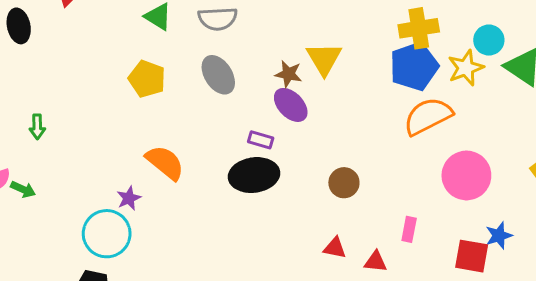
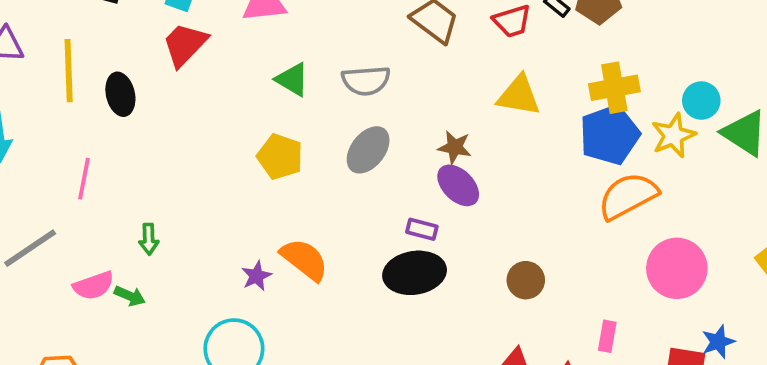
yellow triangle: (324, 59) -> (519, 96), moved, turned -48
gray ellipse: (218, 75) -> (368, 150), turned 72
green arrow: (37, 127) -> (149, 239), moved
purple star: (129, 198) -> (256, 276), moved

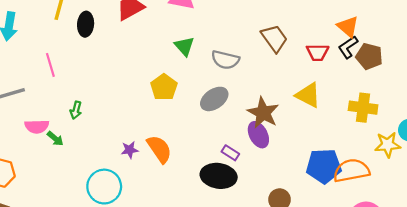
blue pentagon: (610, 135) -> (324, 166), moved
brown star: (455, 147) -> (263, 113), size x1.6
pink line: (84, 179) -> (50, 65), turned -45

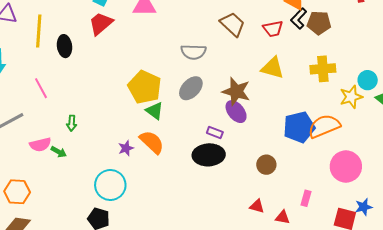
green triangle: (184, 46) -> (155, 111), moved
yellow pentagon: (164, 87) -> (145, 87), size x1.4

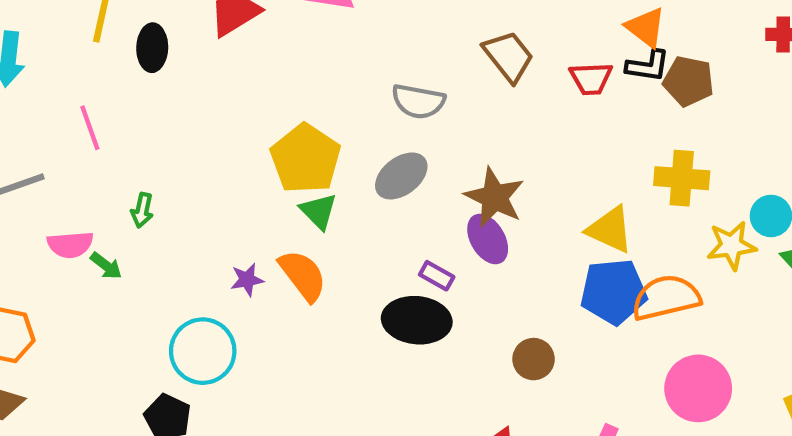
black L-shape: (299, 19) -> (648, 66), turned -135
yellow triangle: (273, 68) -> (610, 230), moved

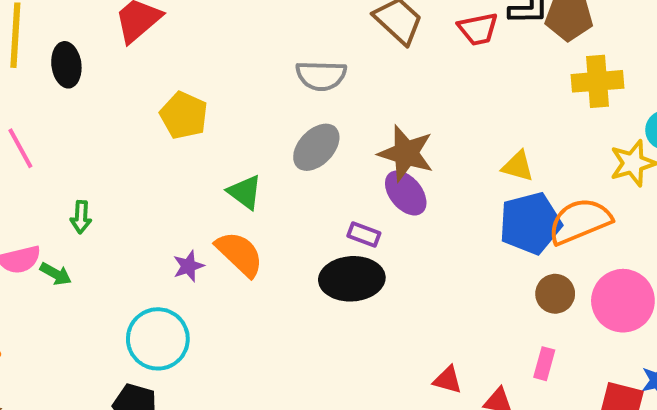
yellow pentagon: (305, 159) -> (184, 115), moved, size x0.7
yellow cross: (682, 178) -> (598, 81), moved
yellow triangle: (610, 230) -> (518, 166), size x0.7
brown circle: (534, 359) -> (555, 294), moved

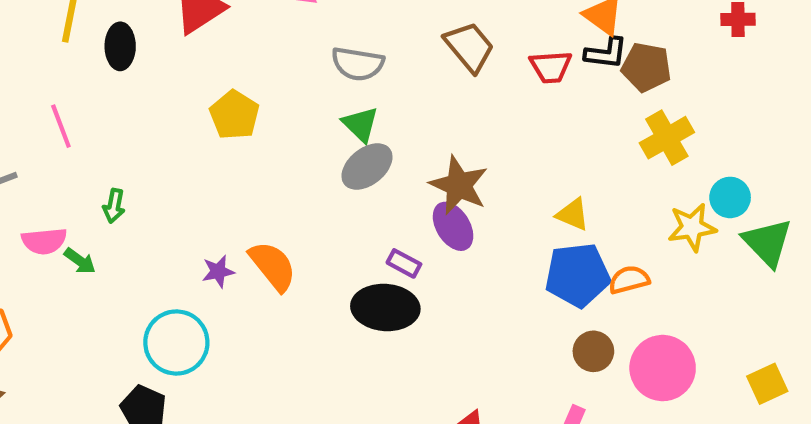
gray semicircle: (321, 76) -> (358, 64), moved
yellow cross: (598, 81) -> (667, 138), turned -33
green triangle: (245, 192) -> (360, 124), moved
orange semicircle: (580, 221) -> (629, 280), size x0.6

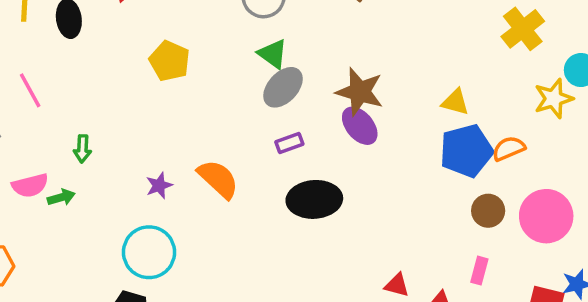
green arrow: (80, 261) -> (61, 197), turned -44
purple rectangle: (404, 263) -> (289, 143), moved, turned -40
purple star: (218, 271) -> (159, 185), moved

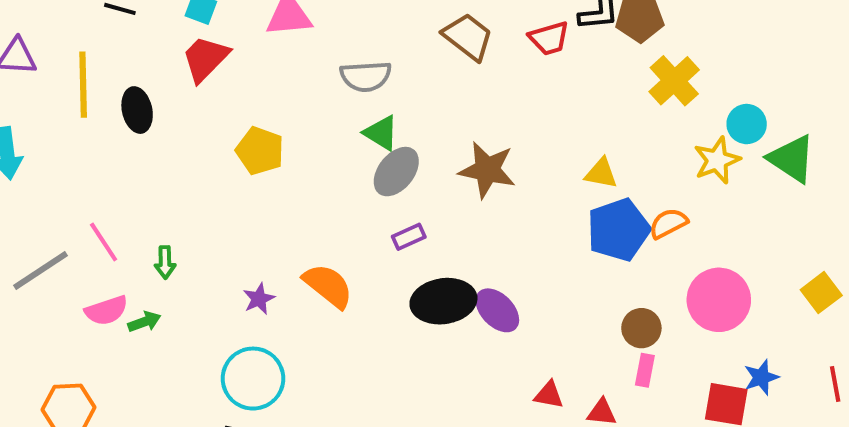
pink line: (30, 90) -> (104, 242), moved
purple ellipse: (360, 126) -> (497, 310), moved
brown circle: (488, 211) -> (641, 328), moved

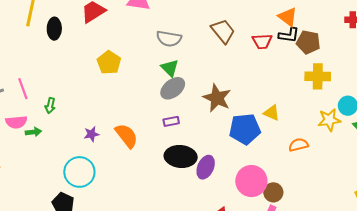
yellow cross: (674, 81) -> (318, 76), turned 30
blue pentagon: (619, 230) -> (245, 129), moved
pink circle: (719, 300) -> (251, 181), moved
purple ellipse: (497, 310) -> (206, 167), turned 55

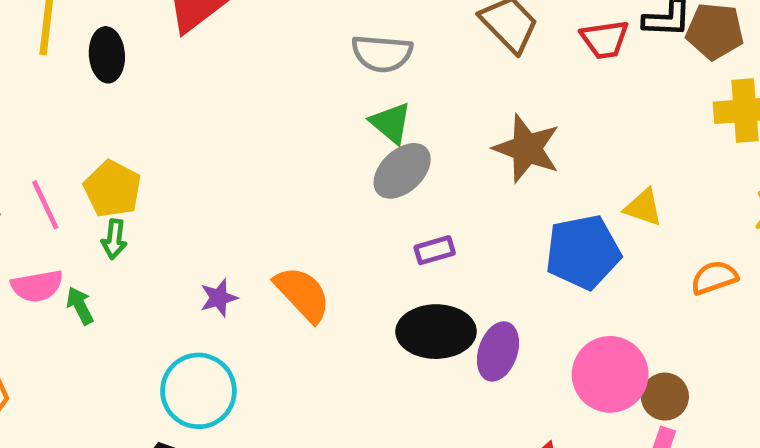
yellow pentagon: (109, 62) -> (112, 189), moved
brown star: (217, 98) -> (527, 148), moved
purple rectangle: (171, 121) -> (435, 250), moved
green arrow: (33, 132) -> (80, 306), turned -105

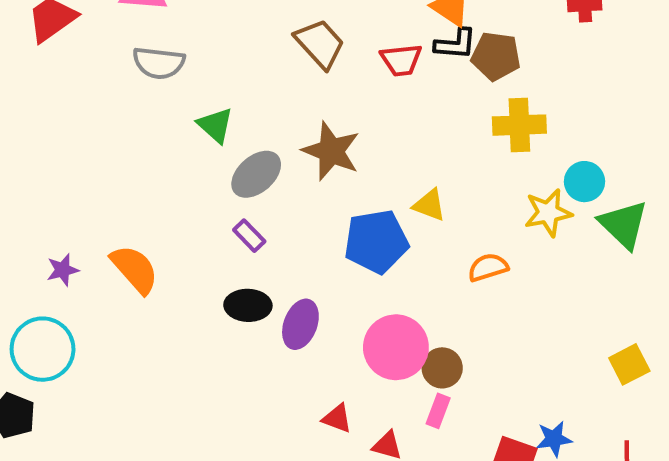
gray semicircle: (382, 53) -> (159, 63), moved
gray ellipse: (402, 171) -> (256, 174), moved
purple rectangle: (435, 250) -> (249, 236), turned 60
black ellipse: (436, 332) -> (248, 305), size x0.7

